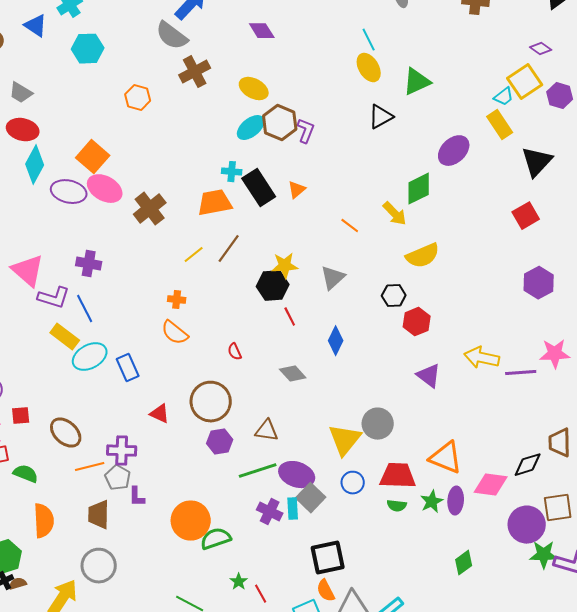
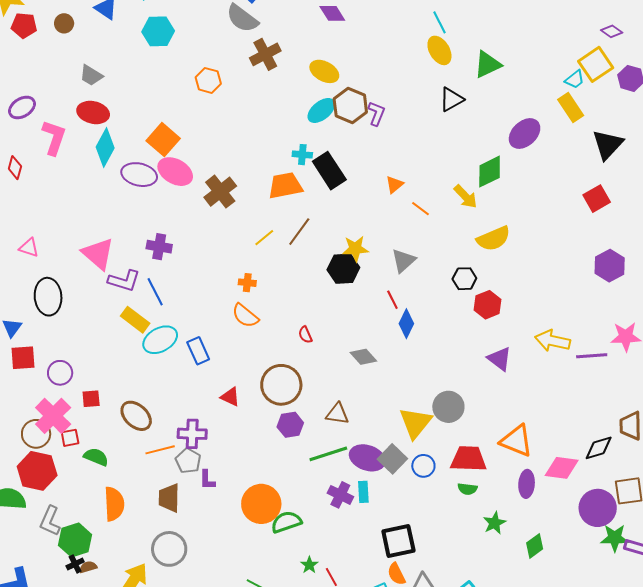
orange triangle: (297, 190) -> (394, 185), moved
red line: (290, 317) -> (392, 300), moved
gray square: (311, 498) -> (392, 459), moved
green star: (432, 502) -> (495, 523), moved

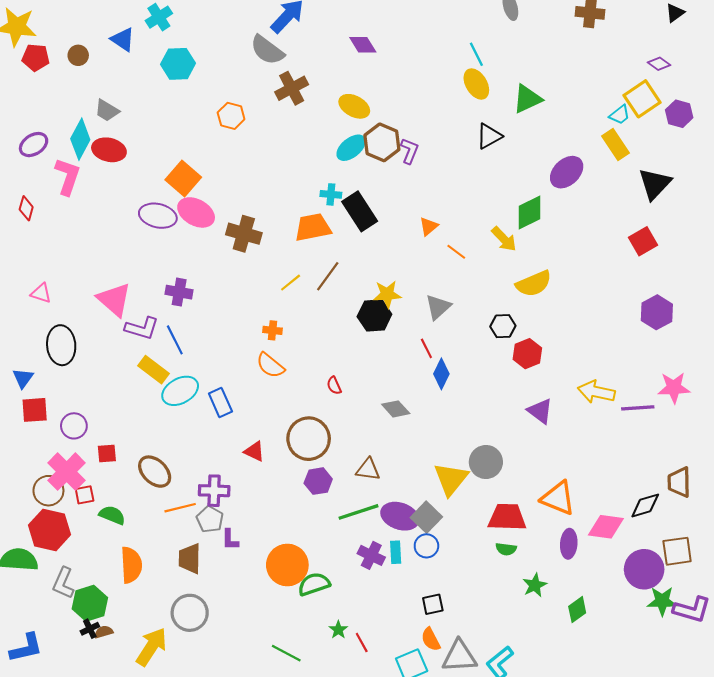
cyan diamond: (105, 148) -> (80, 139), moved
brown cross: (220, 192) -> (244, 234), turned -36
blue circle: (423, 466) -> (426, 546), moved
black square: (398, 541) -> (433, 604), size x0.6

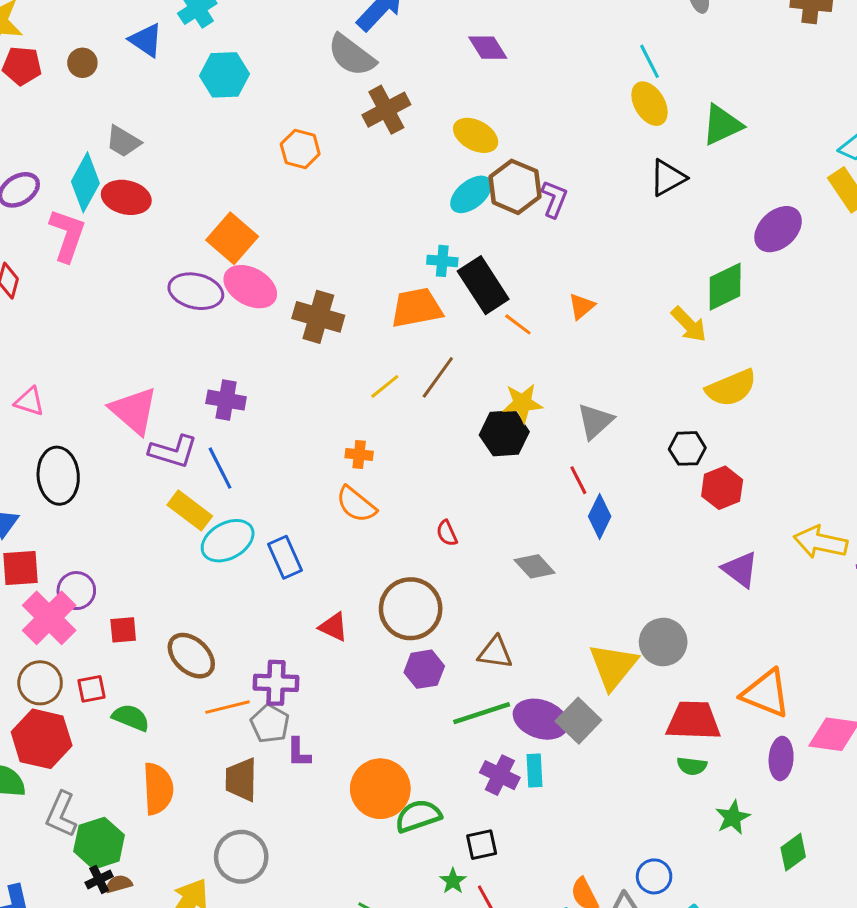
orange line: (456, 252) -> (518, 324), moved
pink cross: (67, 472) -> (49, 618), moved
blue circle: (426, 546) -> (654, 876), moved
black square: (433, 604) -> (482, 845), moved

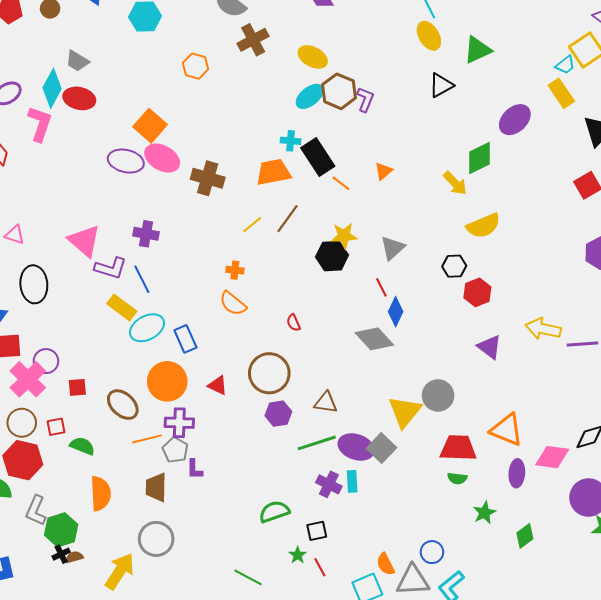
gray diamond: (535, 566) -> (374, 339), moved, size x1.4
orange circle: (380, 789) -> (167, 381), moved

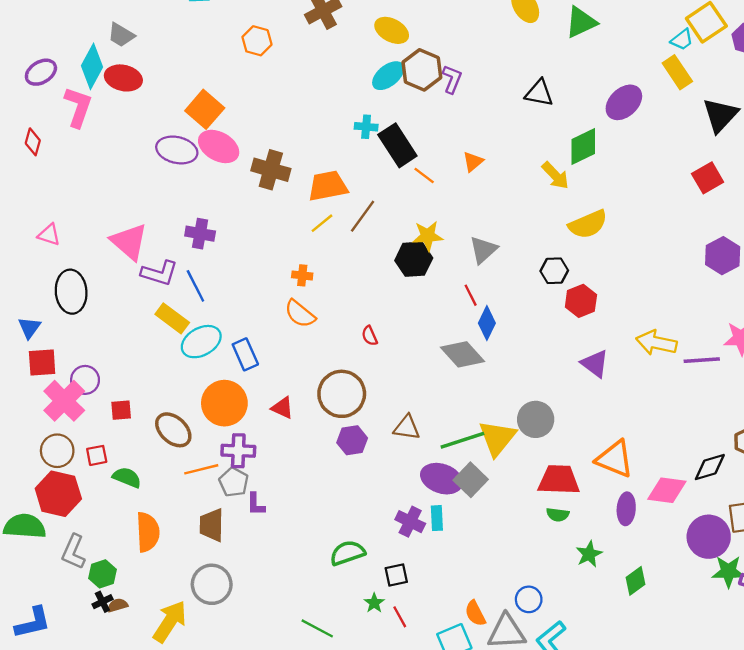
black triangle: (441, 85) -> (539, 93), moved, turned 40
orange trapezoid: (273, 172) -> (328, 186), moved
green line: (317, 443) -> (462, 440), moved
green hexagon: (61, 530) -> (102, 574), size x0.7

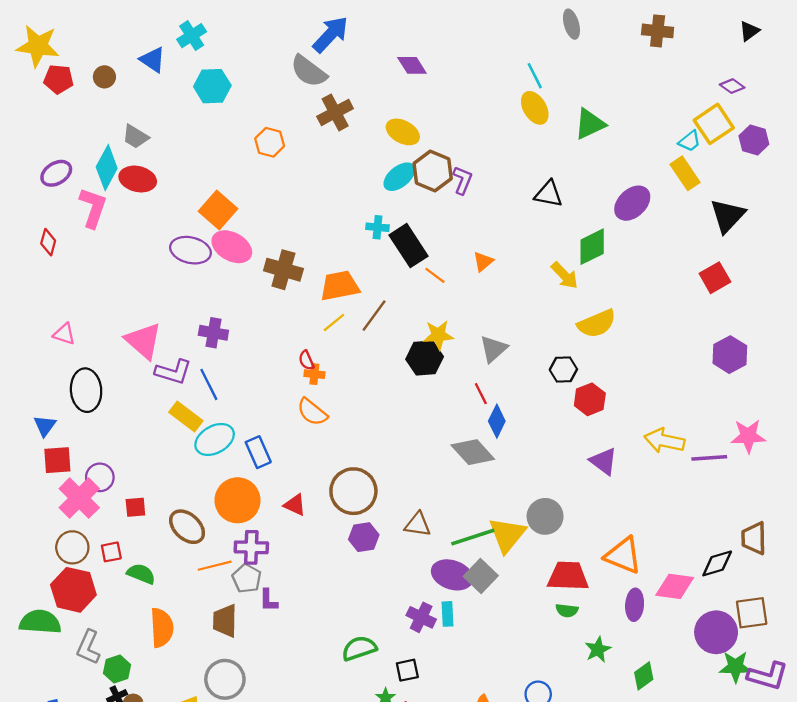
red semicircle: (370, 336) -> (306, 360), moved

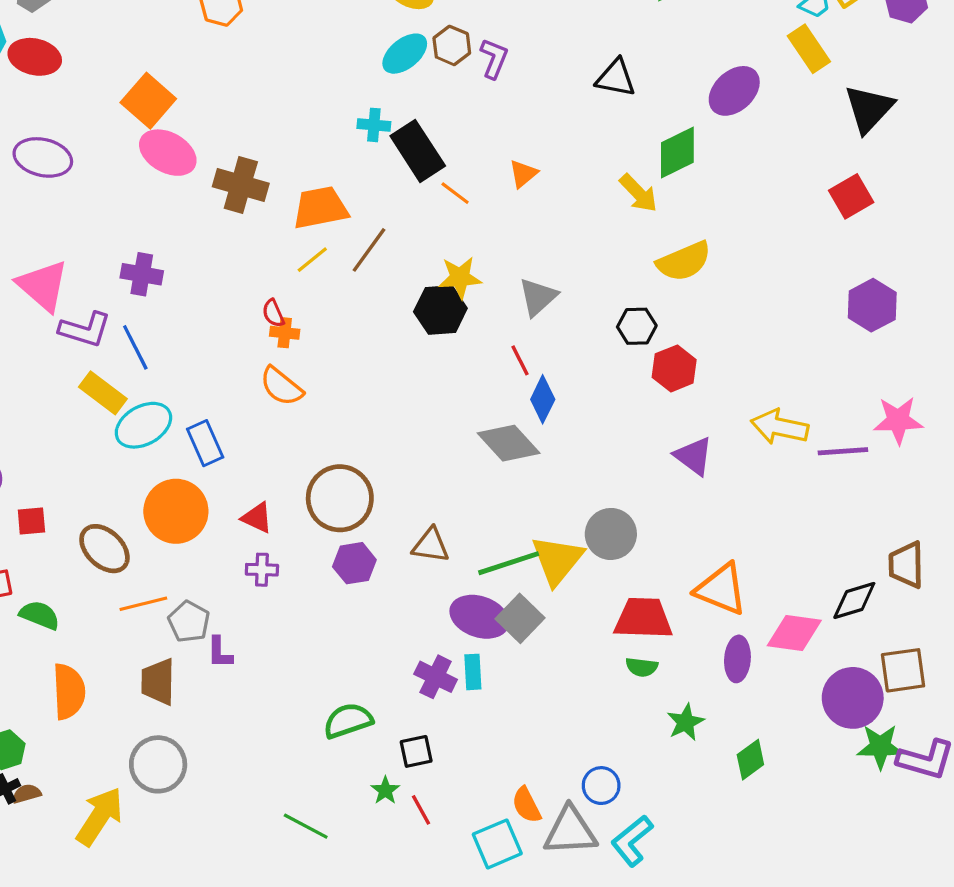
brown hexagon: (433, 171) -> (452, 45), size x0.7
purple ellipse: (190, 250) -> (43, 157), moved
purple cross: (251, 547) -> (262, 570), moved, size x0.7

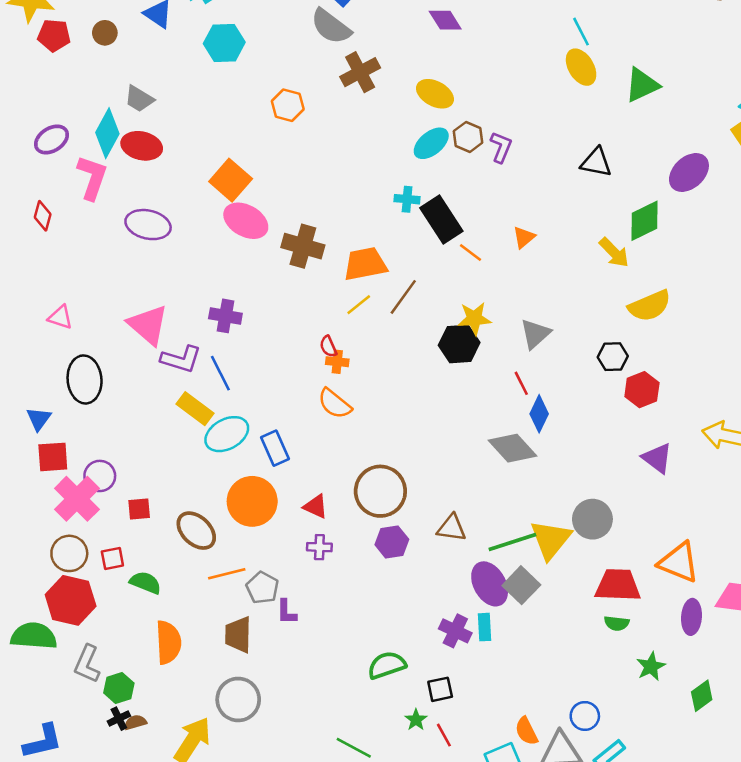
purple ellipse: (479, 617) -> (490, 584), turned 42

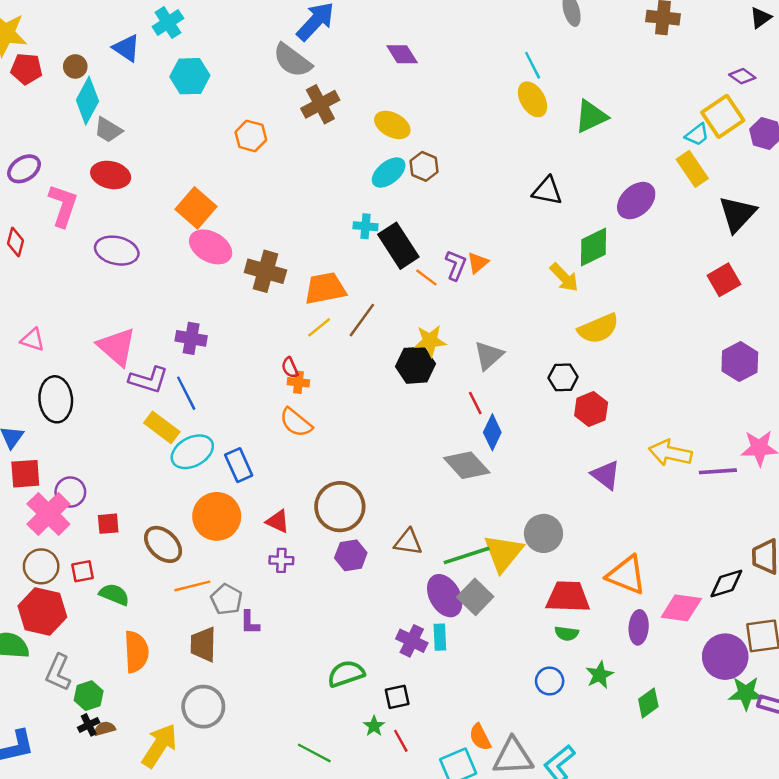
cyan diamond: (107, 133) -> (87, 101), moved
purple L-shape: (501, 147) -> (456, 265), moved
blue circle: (585, 716) -> (550, 681), moved

